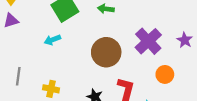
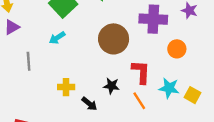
purple cross: (148, 41) -> (153, 19), turned -32
gray line: (18, 76) -> (29, 61), moved

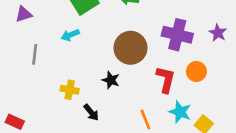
red L-shape: (141, 72) -> (166, 79), moved
black star: (111, 86) -> (111, 80), moved

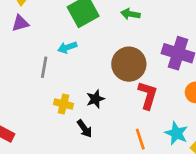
gray line: (35, 54) -> (44, 67), moved
red L-shape: (166, 79) -> (148, 95), moved
black star: (111, 80) -> (95, 99), moved, turned 30

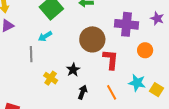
yellow cross: (63, 104) -> (51, 78), turned 32
black arrow: (85, 129) -> (83, 92), moved, turned -112

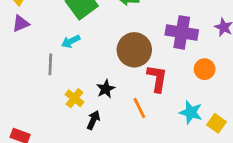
black arrow: (83, 92) -> (93, 120), moved
orange line: (112, 92) -> (139, 108), moved

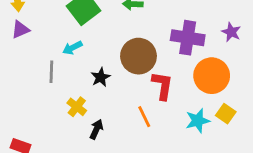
orange circle: (205, 69) -> (212, 76), size x1.6
black star: (106, 89) -> (101, 77), moved
cyan star: (191, 112) -> (198, 121), turned -30
yellow square: (216, 123) -> (226, 114), moved

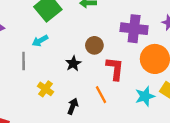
brown circle: (138, 56) -> (94, 45), size x0.6
black star: (101, 77) -> (73, 64), moved
black arrow: (96, 129) -> (73, 106), moved

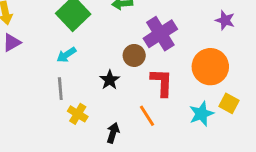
purple cross: (134, 29) -> (160, 34), moved, turned -35
gray line: (24, 61) -> (60, 89), moved

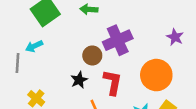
black star: (110, 80) -> (79, 80), moved
gray line: (60, 89) -> (17, 63), moved

